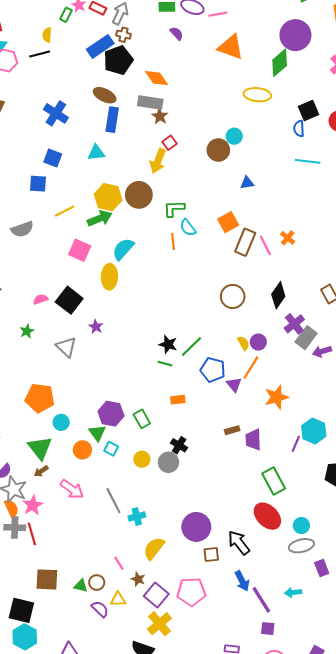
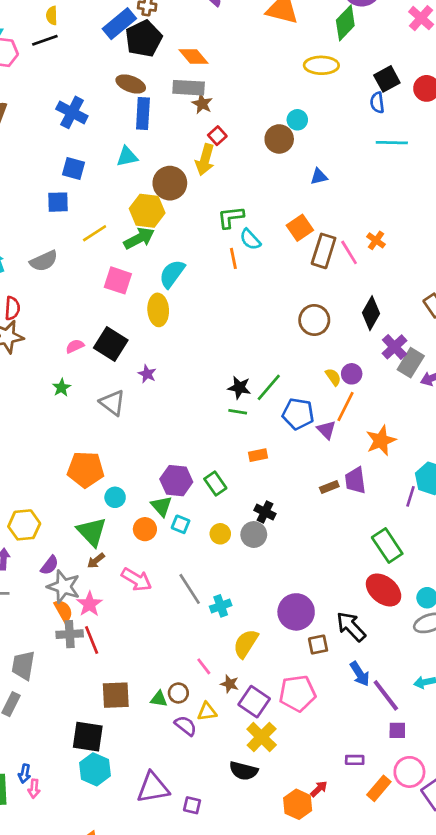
brown circle: (139, 195) -> (170, 183), moved
purple trapezoid: (253, 440) -> (355, 480), moved

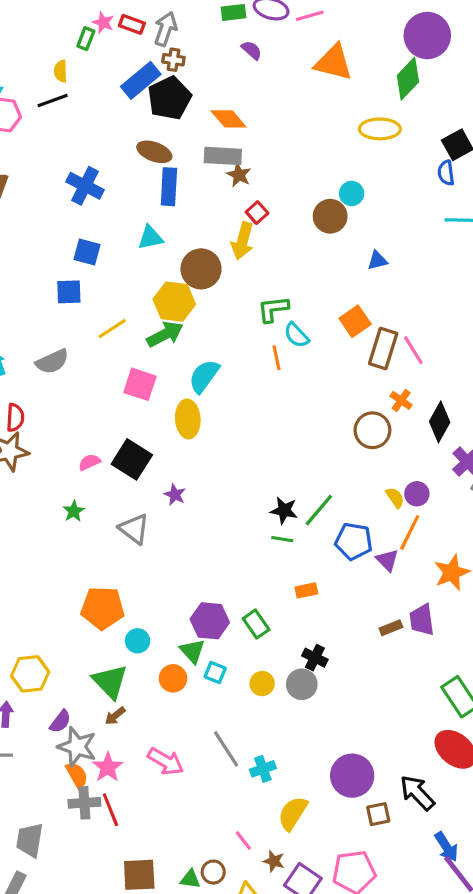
orange cross: (376, 240) -> (401, 400), moved
pink arrow: (136, 579) -> (166, 761), moved
blue arrow: (360, 674) -> (446, 847), moved

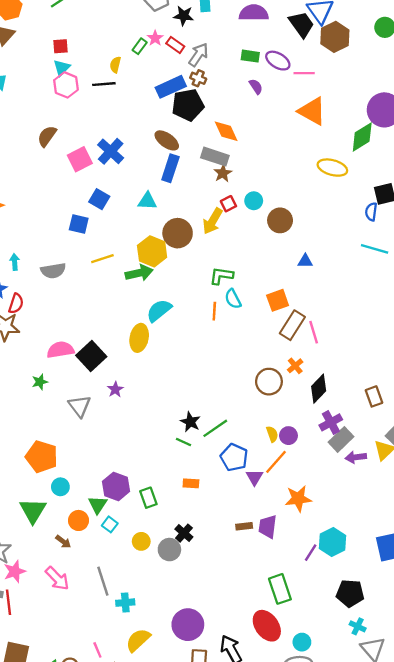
cyan circle: (352, 193) -> (254, 201), moved
pink square: (140, 384) -> (80, 159), moved, turned 30
pink semicircle: (89, 462) -> (60, 350), size x1.6
brown arrow: (115, 716) -> (63, 542), moved, turned -119

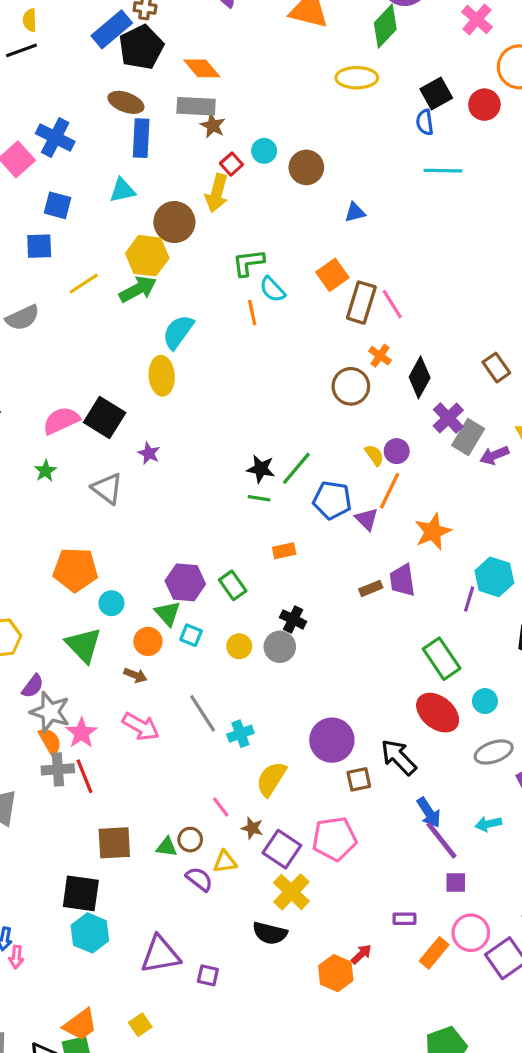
cyan circle: (302, 642) -> (485, 701), moved

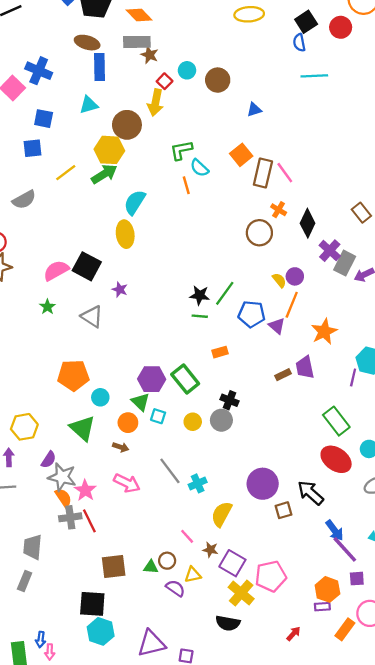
green rectangle: (233, 585) -> (185, 379), size x1.4
pink pentagon: (334, 839) -> (271, 576), moved
orange hexagon: (336, 973) -> (327, 589), moved

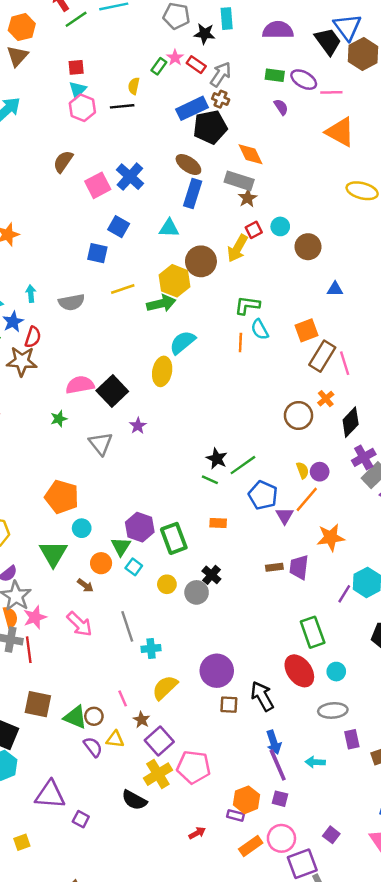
green triangle: (151, 567) -> (75, 717), size x1.5

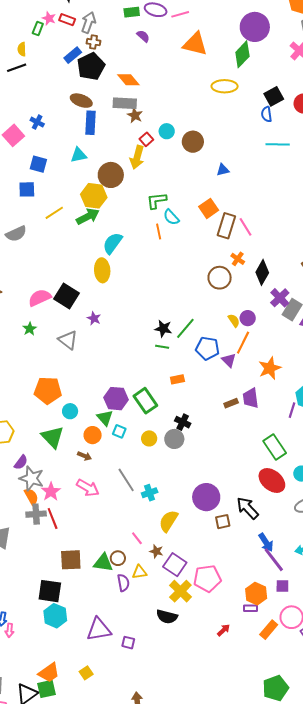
blue rectangle: (192, 108) -> (73, 55), size x0.7
blue cross: (130, 177) -> (37, 122), size x0.6
purple semicircle: (93, 747) -> (123, 583), turned 42

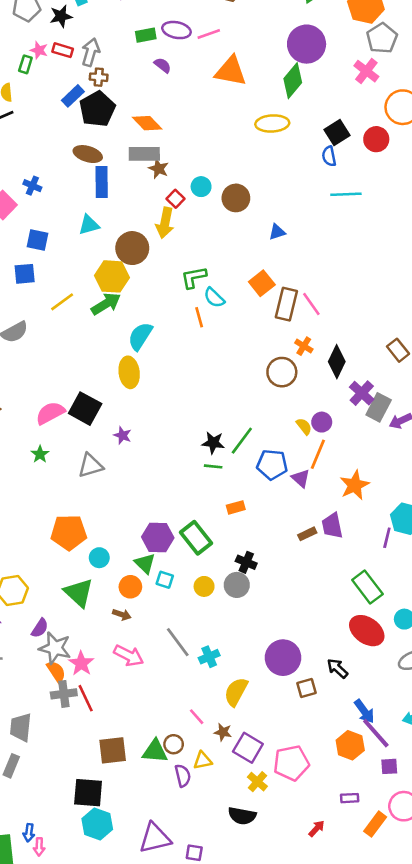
gray triangle: (68, 340) -> (91, 466), turned -50
black arrow: (248, 508) -> (337, 668), size x0.7
yellow cross: (180, 591) -> (257, 782), size x0.7
orange hexagon: (256, 594) -> (350, 745), moved

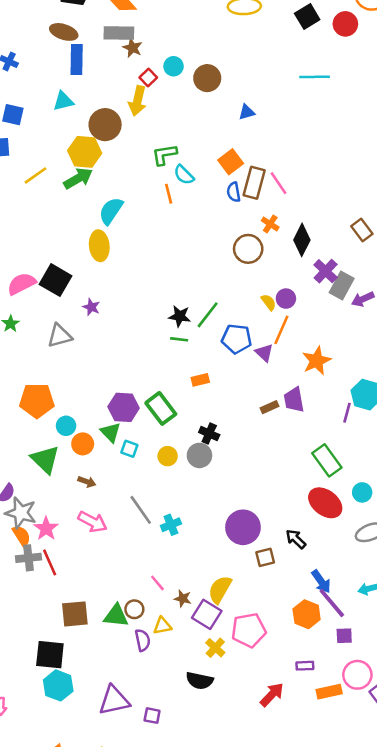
blue semicircle: (329, 156) -> (234, 192), moved
orange circle: (130, 587) -> (83, 444), moved
yellow semicircle: (236, 692) -> (220, 589), moved
orange rectangle: (375, 824) -> (329, 692), turned 40
red arrow: (317, 829) -> (272, 695), size x1.5

